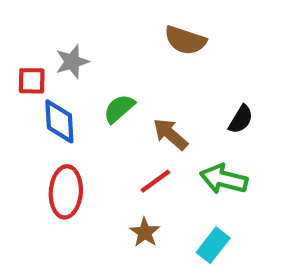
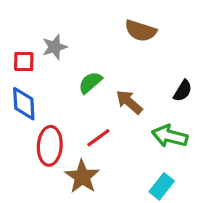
blue diamond: (59, 121) -> (24, 104), moved
red line: (155, 181) -> (98, 138), moved
brown star: (145, 232) -> (82, 177), moved, size x1.5

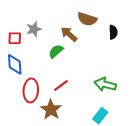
black semicircle: (183, 91) -> (113, 32), moved, turned -32
brown arrow: (129, 102) -> (69, 34), moved

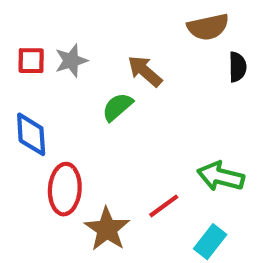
brown semicircle: (87, 19) -> (208, 27), moved, turned -30
red square: (15, 38) -> (31, 61), moved
red line: (61, 85) -> (164, 206), moved

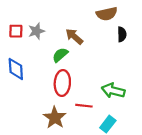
red ellipse: (65, 189) -> (62, 83), moved
red line: (164, 206) -> (84, 106), turned 42

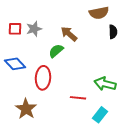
blue diamond: (16, 69) -> (15, 64), turned -40
red ellipse: (62, 83) -> (43, 78), moved
brown star: (55, 118) -> (26, 109), moved

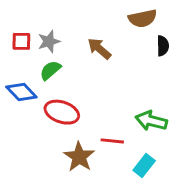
green semicircle: (56, 51) -> (50, 70), moved
red ellipse: (43, 78) -> (62, 112), turned -75
brown star: (26, 109) -> (79, 157), moved

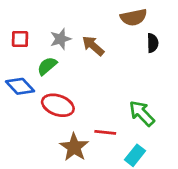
gray star: (49, 41) -> (61, 39), moved
green arrow: (151, 121) -> (142, 113), turned 32

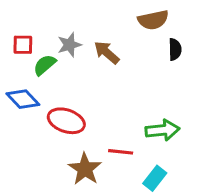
green semicircle: (47, 66) -> (45, 65), moved
green arrow: (142, 113) -> (163, 130), turned 128

